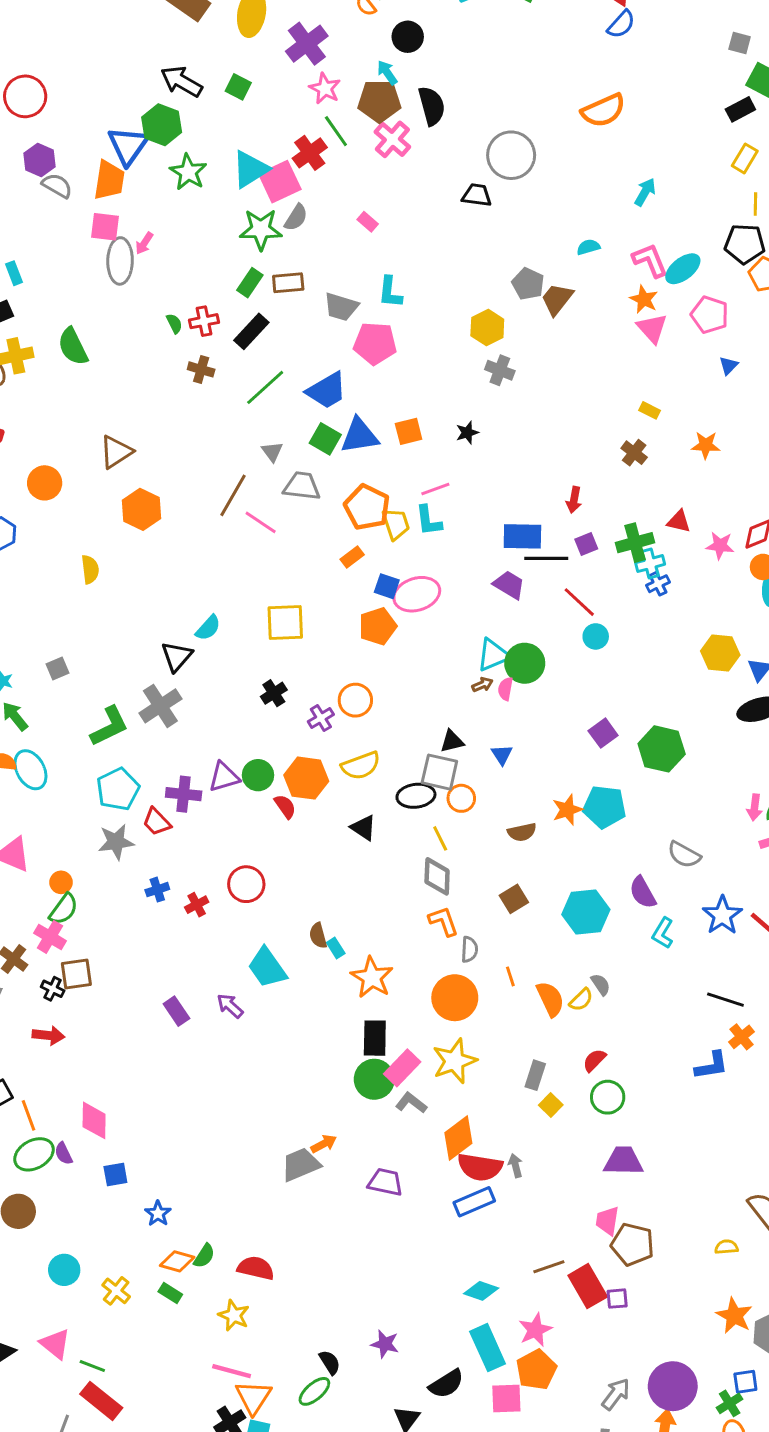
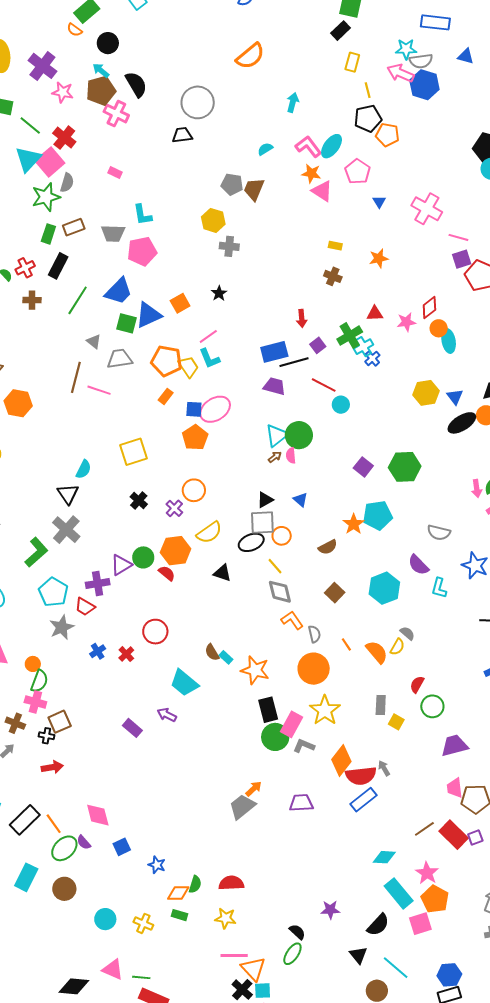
green line: (336, 131) -> (30, 125), moved
pink pentagon: (710, 315) -> (358, 172), turned 30

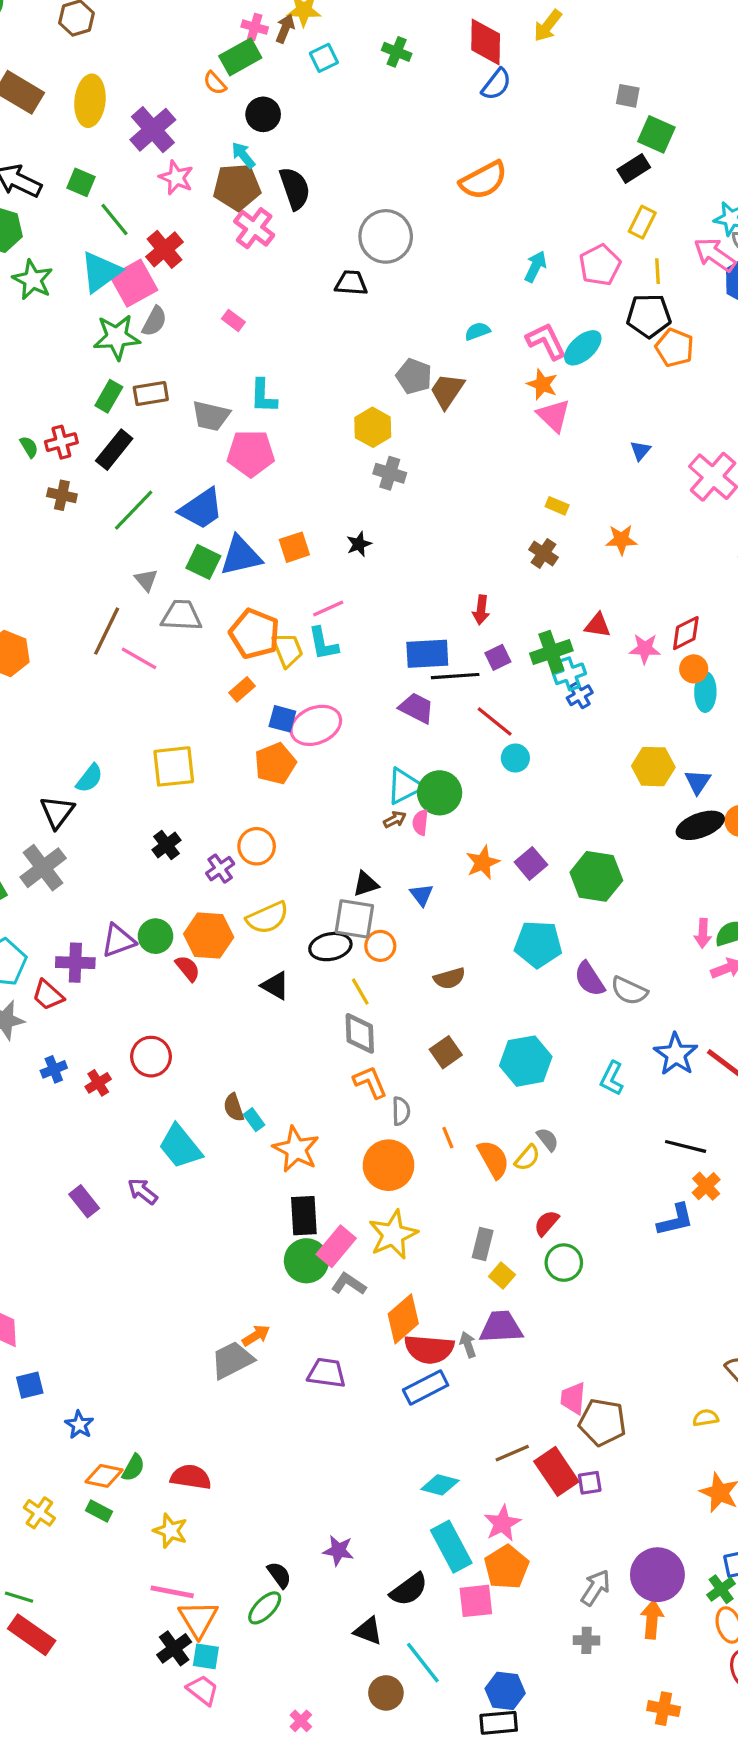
pink pentagon: (358, 172) -> (600, 265), moved
orange star: (354, 524) -> (483, 863), moved
purple semicircle: (418, 565) -> (589, 979), moved
purple trapezoid: (454, 746) -> (501, 1327), moved
black triangle: (358, 955) -> (368, 1631), turned -42

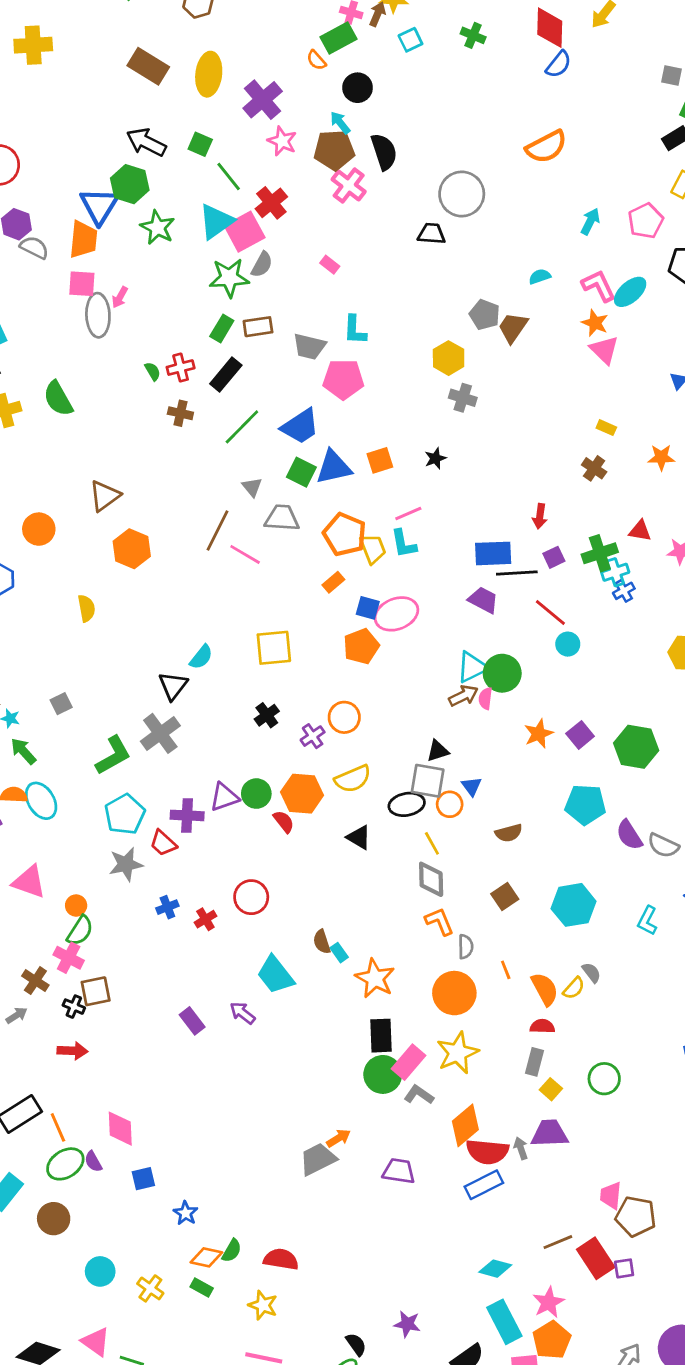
brown arrow: (395, 819) -> (463, 696), size x1.5
blue triangle: (422, 895) -> (472, 786), moved
red semicircle: (547, 1223) -> (542, 1026), moved, turned 50

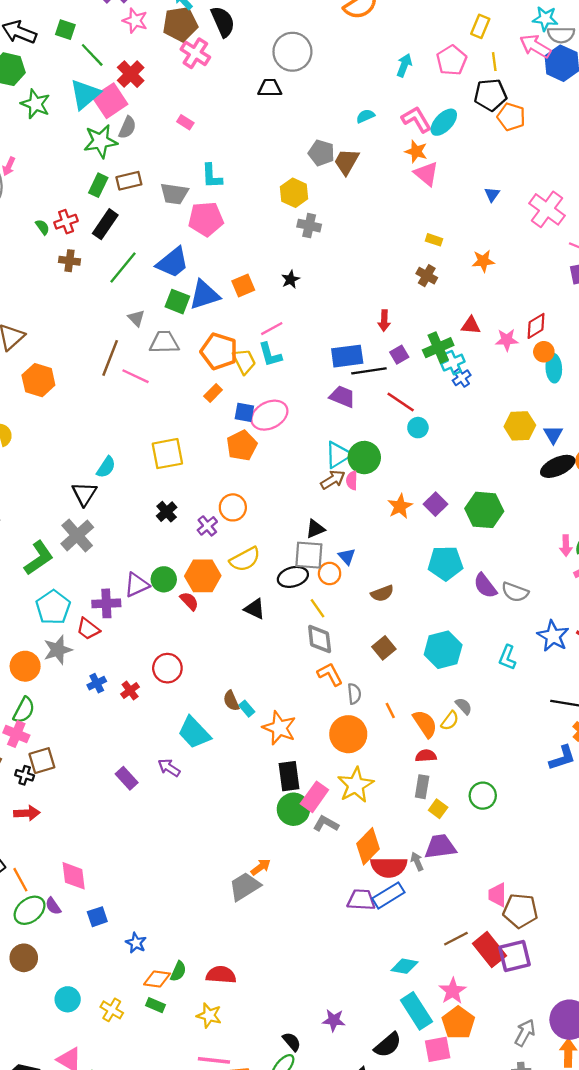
orange circle: (76, 906) -> (25, 666), moved, size x1.6
purple trapezoid: (399, 1171) -> (361, 900), moved
purple square: (624, 1268) -> (514, 956), size x1.8

